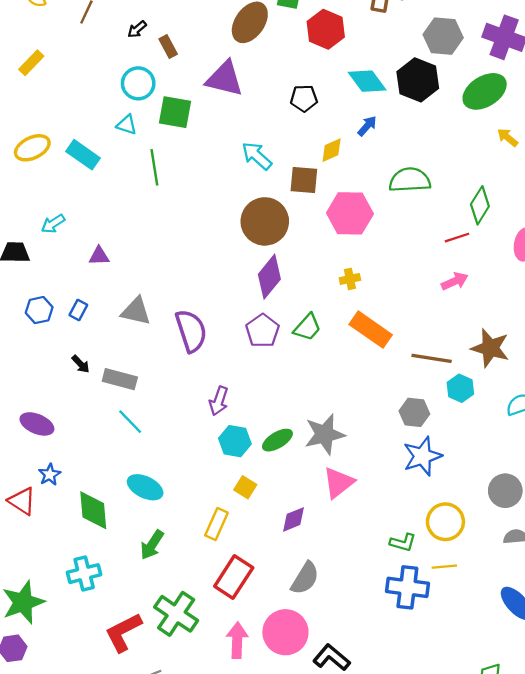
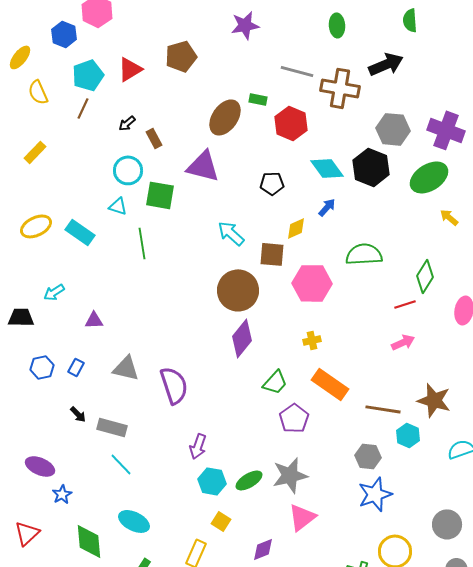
purple pentagon: (262, 331) -> (294, 418), moved
blue star: (50, 475) -> (62, 494), moved
red triangle: (22, 501) -> (27, 533), turned 44

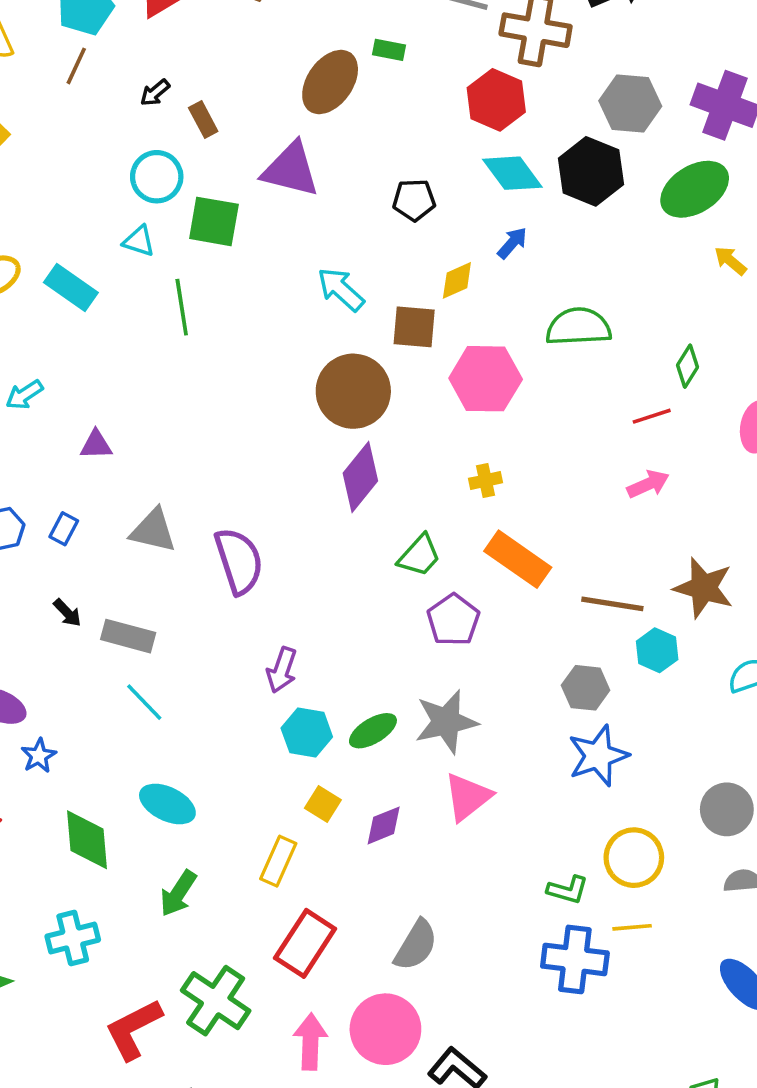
red hexagon: (291, 123) -> (496, 100), moved
green diamond: (425, 276) -> (687, 366), size x0.7
purple diamond: (263, 549) -> (384, 825), moved

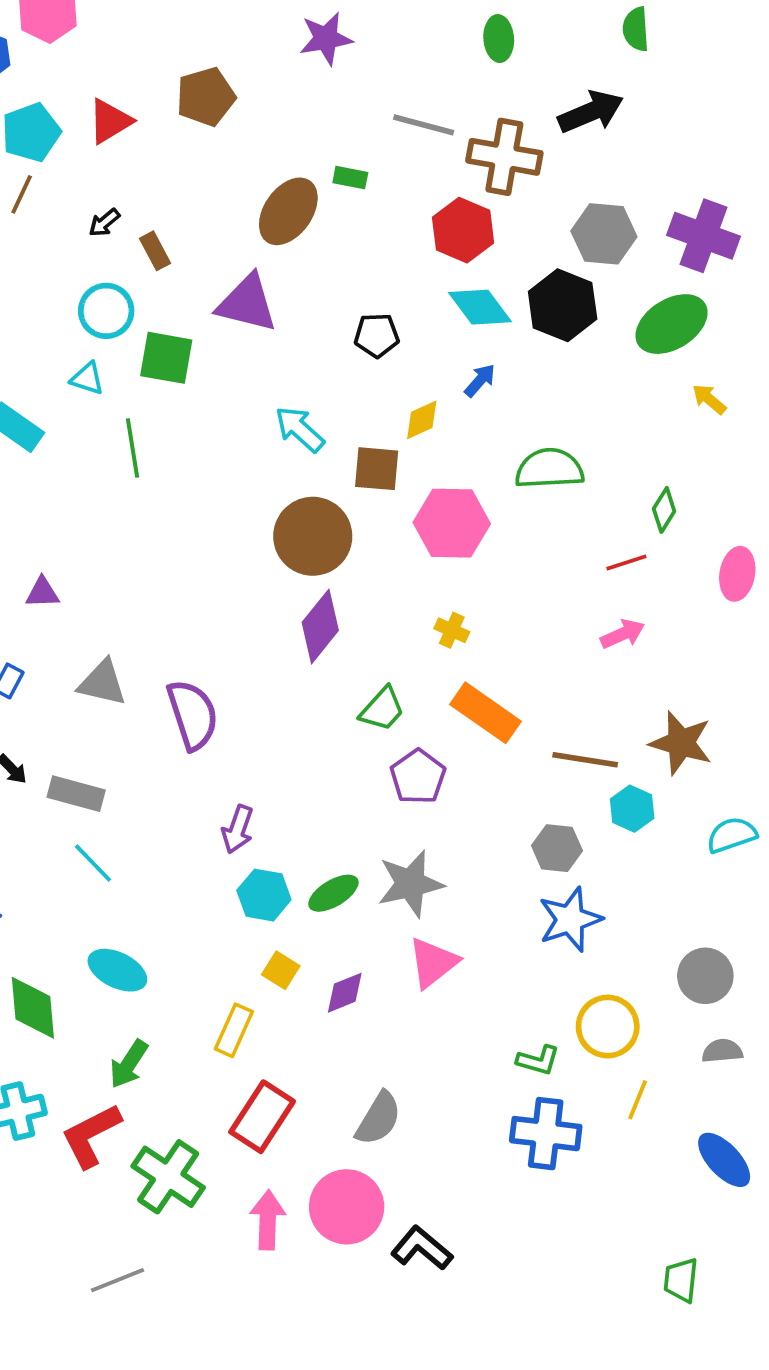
yellow cross: (486, 481) -> (452, 630), turned 36
yellow line: (632, 927) -> (638, 1100), moved, turned -63
red L-shape: (133, 1029) -> (91, 1135), moved

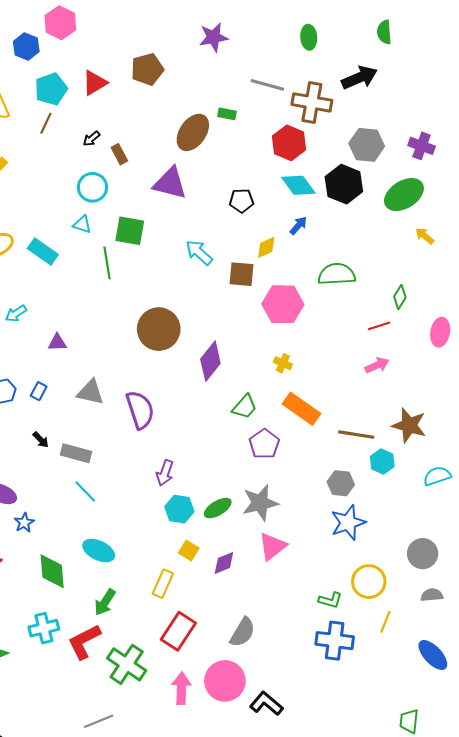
purple cross: (703, 236) -> (422, 146), size x0.7
green square: (166, 358) -> (130, 231), moved
brown circle: (313, 536) -> (159, 329), moved

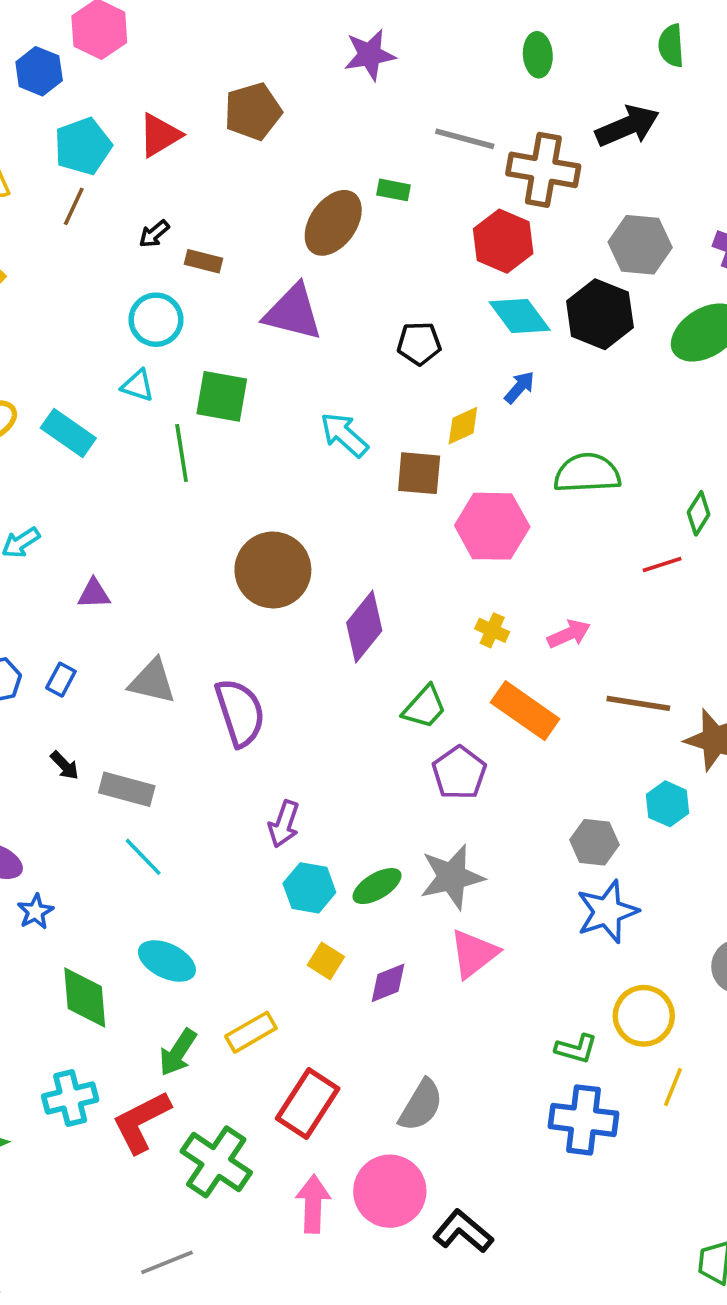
brown rectangle: (119, 154) -> (203, 261), turned -48
pink arrow: (377, 365) -> (569, 634), moved
brown line: (356, 435) -> (638, 703), moved
yellow rectangle: (163, 584) -> (251, 1032), moved, turned 36

